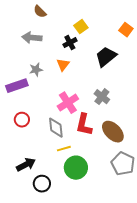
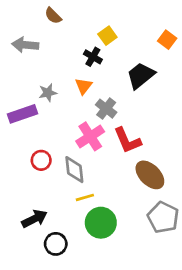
gray arrow: (32, 38) -> (25, 45), moved
black cross: (70, 43) -> (93, 57), turned -32
gray cross: (102, 97) -> (106, 109), moved
red circle: (22, 120) -> (41, 160), moved
red L-shape: (84, 125) -> (127, 140), moved, turned -35

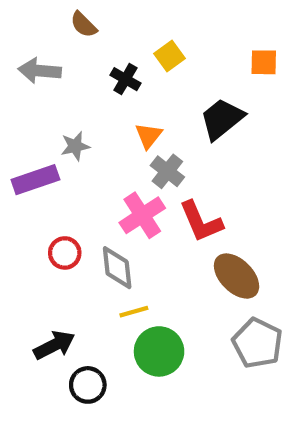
orange square: (167, 40) -> (264, 62), turned -36
black cross: (93, 57) -> (125, 79), moved
orange triangle: (84, 86) -> (149, 136), moved

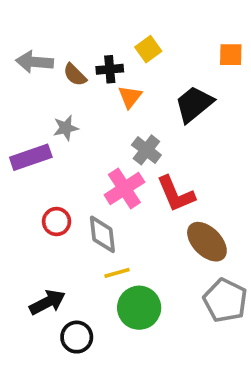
brown semicircle: (84, 25) -> (75, 75), moved
black cross: (125, 79) -> (110, 69), turned -35
orange triangle: (149, 136) -> (130, 97), moved

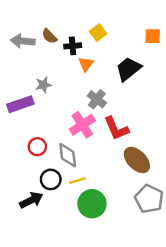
brown semicircle: (75, 75) -> (49, 36), moved
black circle: (77, 337) -> (51, 179), moved

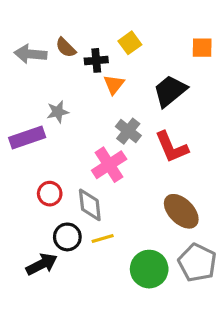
red L-shape: (116, 128) -> (172, 147), moved
green circle: (92, 204) -> (149, 269), moved

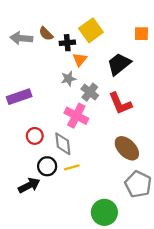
yellow square: (130, 43) -> (91, 30), size x1.5
gray star: (58, 112) -> (68, 79), moved
pink cross: (109, 165) -> (76, 116), turned -30
green circle: (149, 269) -> (104, 212), moved

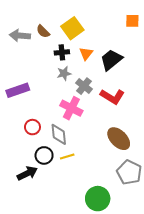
yellow square: (91, 30) -> (72, 28), moved
orange square: (141, 34) -> (132, 21), moved
black cross: (67, 43) -> (62, 52), moved
orange triangle: (80, 60) -> (86, 53), moved
red L-shape: (120, 103) -> (112, 97), turned -35

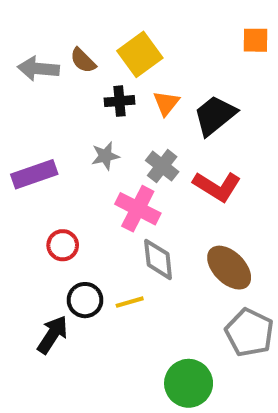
gray star: (64, 73) -> (105, 156), moved
gray diamond: (59, 134) -> (158, 259), moved
black arrow: (27, 173) -> (53, 335), turned -30

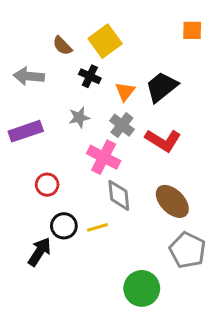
gray arrow: (38, 69) -> (29, 76), moved
black cross: (120, 101) -> (90, 76), turned 30
orange triangle: (166, 103) -> (125, 92), moved

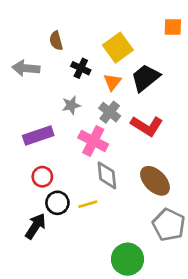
yellow square: (105, 41) -> (118, 48), moved
brown semicircle: (62, 46) -> (56, 41), turned 30
purple rectangle: (26, 131) -> (38, 135), moved
red circle: (47, 185) -> (42, 177), moved

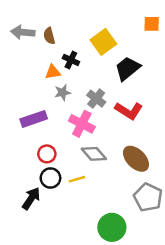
gray arrow: (26, 68) -> (23, 32), moved
orange triangle: (112, 82) -> (53, 72), moved, turned 42
gray diamond: (107, 175) -> (94, 154), turned -35
red circle: (42, 177) -> (47, 154), moved

